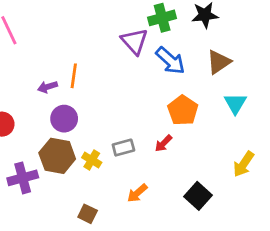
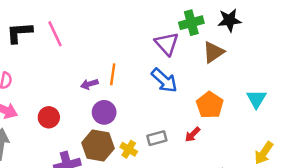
blue arrow: (170, 61) -> (164, 80), moved
brown triangle: (219, 62) -> (213, 52), moved

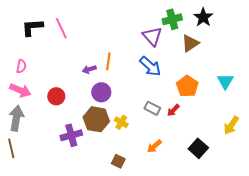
black star: (229, 20) -> (203, 17), turned -30
gray rectangle: (157, 138) -> (152, 108), moved, turned 42

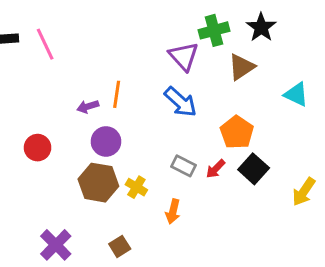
cyan triangle: (225, 81) -> (296, 94), moved, turned -36
purple cross: (71, 135) -> (56, 245), moved, turned -30
orange arrow: (154, 146) -> (173, 211), moved, turned -35
black square: (198, 148) -> (254, 169), moved
brown square: (118, 161) -> (120, 246), moved, turned 32

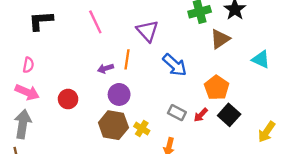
pink line: (45, 44) -> (95, 22), moved
purple triangle: (184, 56) -> (147, 31), moved

